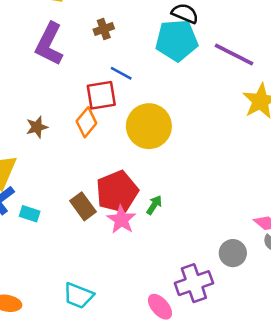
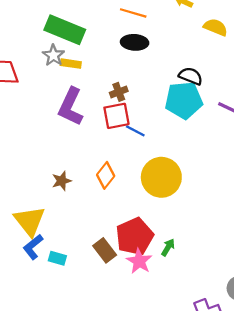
red square: (101, 95) -> (116, 116), moved

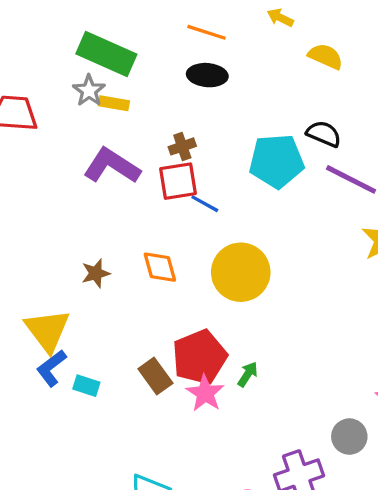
black semicircle: (191, 76) -> (324, 134), moved
purple L-shape: (71, 107) -> (112, 166), turned 96
orange diamond: (106, 175) -> (160, 267), turned -55

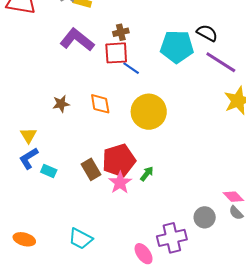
yellow triangle: (47, 330) -> (28, 135), size x0.6

